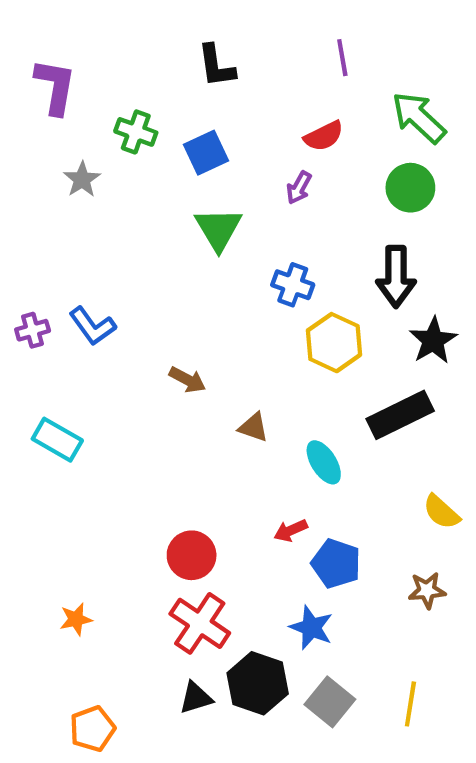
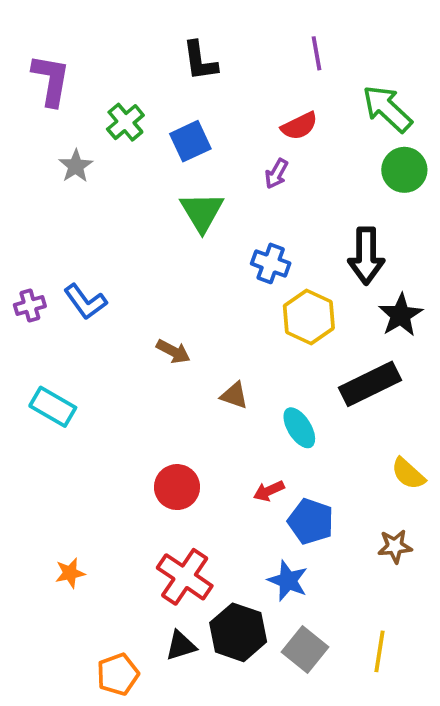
green cross: (136, 132) -> (125, 122), turned 30
green circle: (410, 188) -> (404, 170), moved
red circle: (192, 555) -> (177, 487), moved
orange pentagon: (92, 729) -> (118, 674), moved

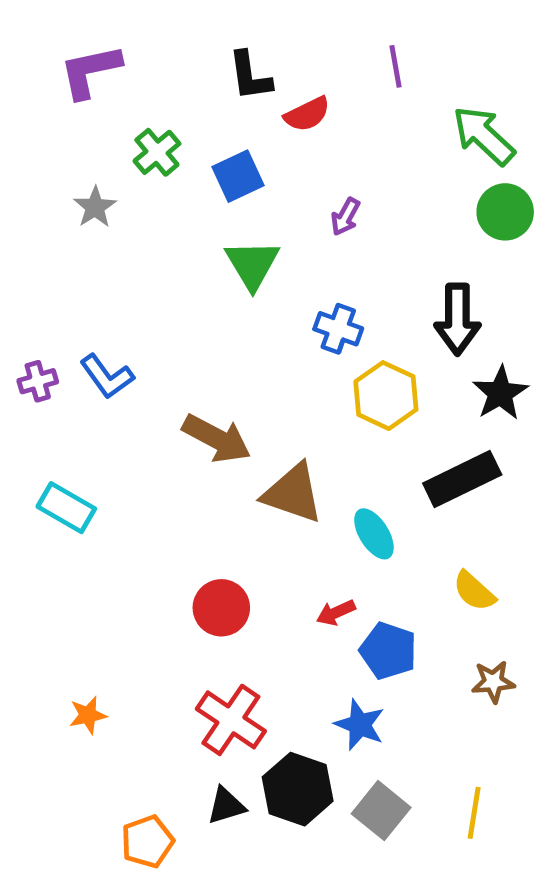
purple L-shape: (51, 80) -> (90, 71), moved, turned -112
red semicircle: (299, 126) -> (307, 114), moved
brown arrow: (173, 351) -> (217, 438), size x1.6
brown triangle: (234, 395) -> (293, 493), size x1.8
yellow semicircle: (408, 474) -> (474, 591), moved

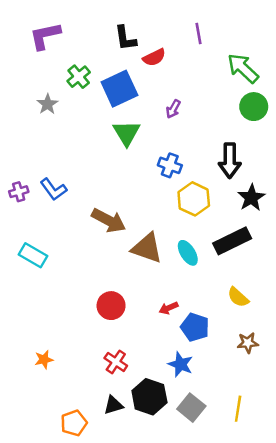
blue square: (238, 176) -> (119, 89), size x1.4
cyan ellipse: (374, 534) -> (188, 253), moved
red cross: (231, 720) -> (116, 362), size x0.7

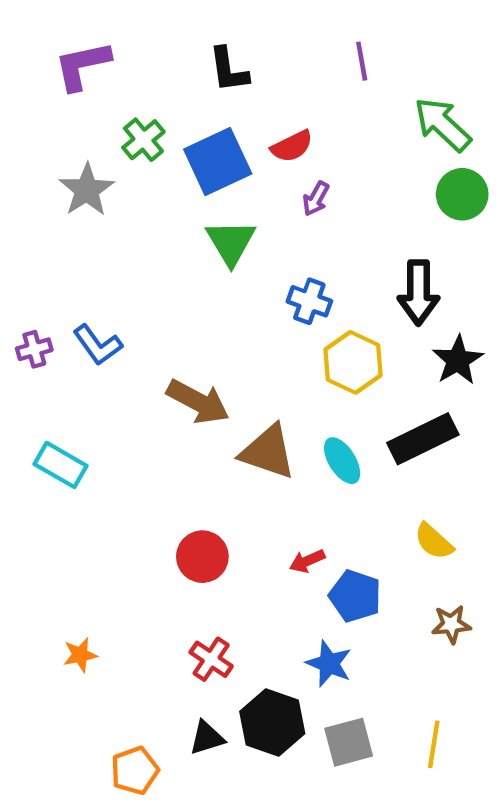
red semicircle: (154, 57) -> (292, 146), moved
gray star: (47, 104) -> (87, 190), size x1.4
gray square: (191, 408) -> (349, 742), turned 36

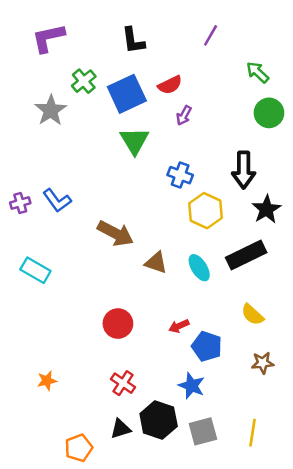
purple line: (362, 61) -> (211, 35), turned 40
green arrow: (443, 124) -> (258, 72), size x0.7
brown triangle: (268, 452) -> (156, 263), size x0.7

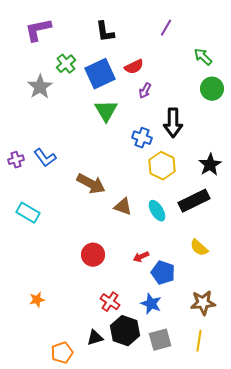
black arrow: (244, 170) -> (173, 123), moved
brown star: (263, 363) -> (203, 303), moved, size x1.4
red cross: (123, 383) -> (110, 302), moved

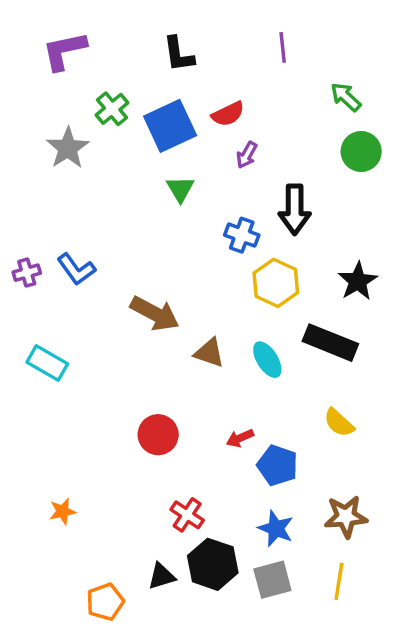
purple line: (166, 28) -> (283, 47), turned -36
green triangle: (106, 111) -> (180, 189), size x0.7
black rectangle: (194, 201) -> (330, 343), turned 48
blue star: (151, 304) -> (276, 528), moved

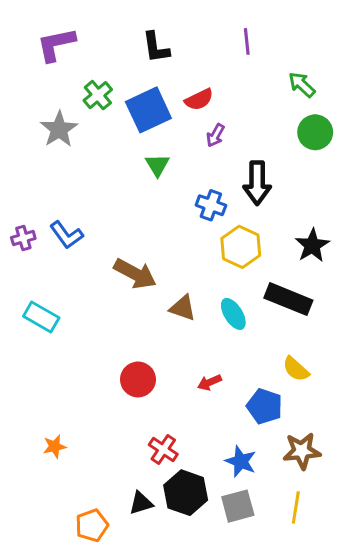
blue pentagon: (278, 465) -> (265, 406), moved

